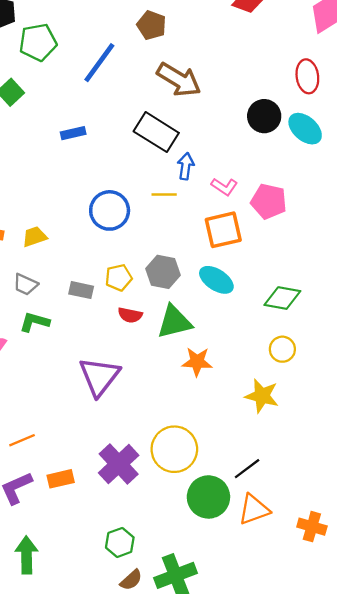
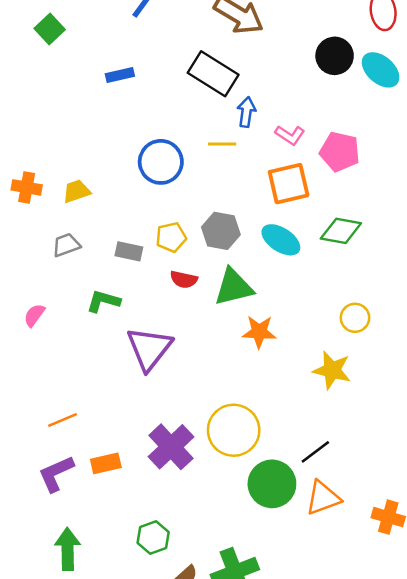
gray trapezoid: (25, 284) -> (66, 245), turned 135
green diamond: (282, 298) -> (341, 231), moved
green L-shape: (35, 322) -> (103, 301), moved
green hexagon: (120, 542) -> (153, 538), moved

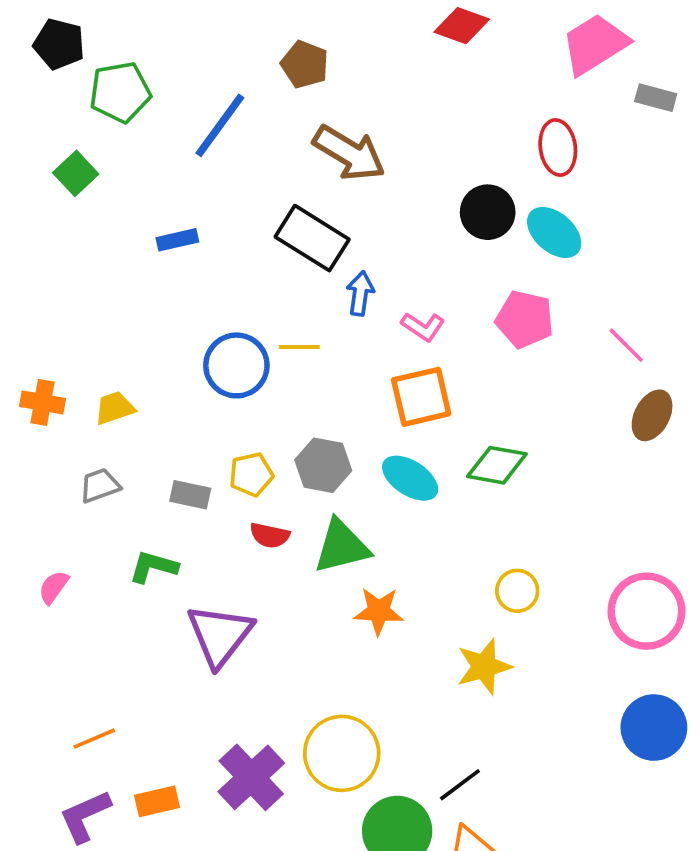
yellow line: (222, 144) -> (299, 347), moved
pink pentagon: (340, 152) -> (525, 319), moved
yellow star: (332, 370) -> (484, 667), turned -30

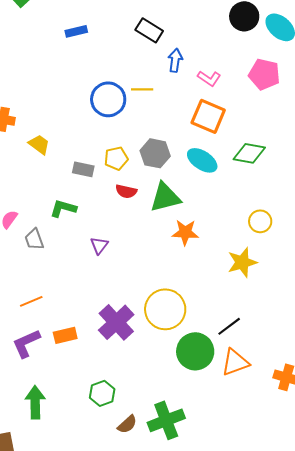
black rectangle: (312, 238) -> (149, 30), size x0.7
orange square: (421, 397) -> (208, 116), turned 36
yellow trapezoid: (115, 408) -> (39, 144), moved, turned 55
gray trapezoid: (100, 486) -> (34, 239), moved, turned -90
purple triangle: (220, 635) -> (99, 245), size x0.5

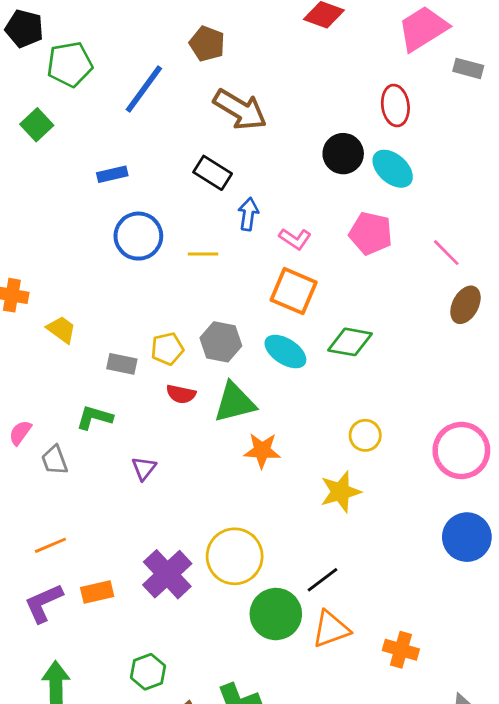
blue circle: (108, 99) -> (138, 236), moved

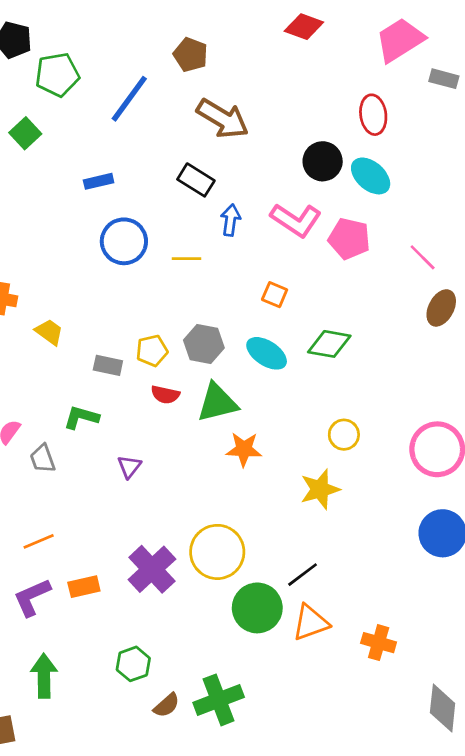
pink L-shape: (295, 239) -> (296, 220), moved, size x1.6
orange square: (294, 291) -> (275, 295), size x0.6

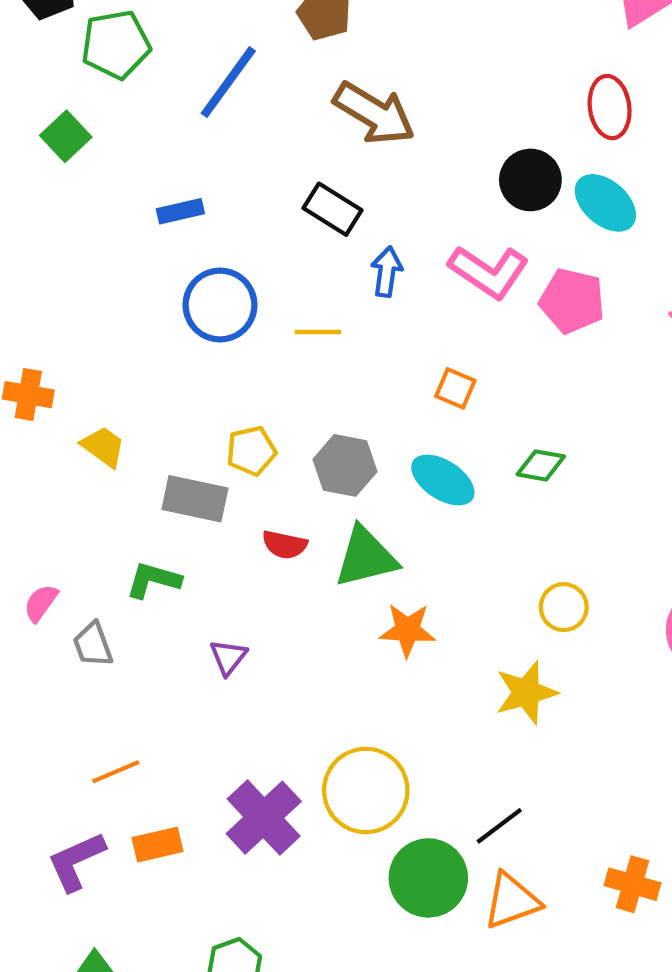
green diamond: (329, 344) -> (541, 465), size x0.7
yellow pentagon: (152, 351) -> (251, 451), moved
gray rectangle: (108, 365) -> (195, 499), size x1.4
orange line: (39, 541) -> (116, 772), moved
orange cross: (379, 643) -> (633, 884), moved

